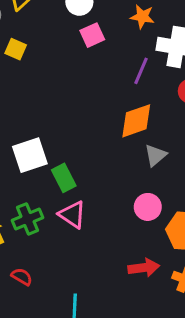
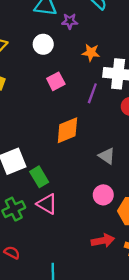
pink square: (92, 35) -> (56, 81), moved
orange diamond: (136, 121) -> (67, 130), moved
gray triangle: (155, 155) -> (107, 156), turned -42

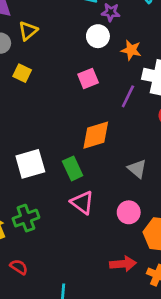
white circle: (43, 44) -> (98, 36), moved
green rectangle: (39, 177) -> (73, 168), moved
pink triangle: (47, 204) -> (82, 203), moved

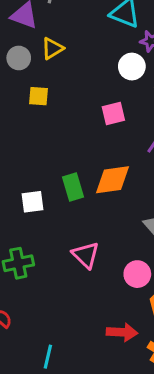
yellow square: (22, 73) -> (38, 96), turned -30
white square: (30, 164) -> (32, 202), size x0.7
green rectangle: (73, 168) -> (73, 187), moved

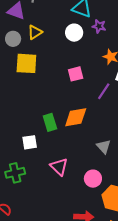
white circle: (132, 67) -> (74, 33), moved
yellow square: (38, 96) -> (26, 63), size x1.6
white square: (32, 202) -> (30, 142), moved

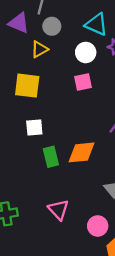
gray circle: (13, 39) -> (52, 26), moved
pink square: (76, 74) -> (83, 82), moved
white square: (30, 142) -> (34, 128), moved

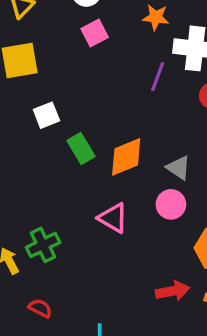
orange diamond: (82, 152) -> (126, 157), moved
pink circle: (98, 226) -> (171, 204), moved

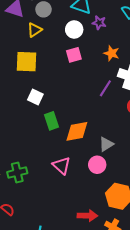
white square: (46, 115) -> (35, 97), turned 35
gray triangle: (179, 168) -> (106, 144), turned 42

